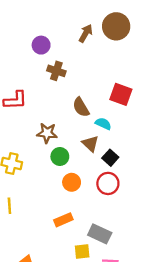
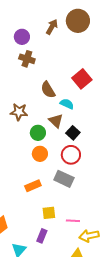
purple circle: (41, 45) -> (22, 37), moved
red square: (121, 94) -> (82, 79), turned 30
green circle: (60, 156) -> (38, 133), moved
gray rectangle: (100, 234) -> (64, 179), moved

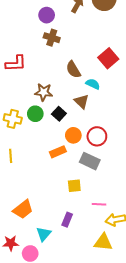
green circle: (38, 133) -> (35, 114), moved
black square: (73, 133) -> (59, 114), moved
orange circle: (40, 154) -> (73, 135), moved
orange rectangle: (33, 186) -> (58, 152), moved
yellow square: (49, 213) -> (74, 186), moved

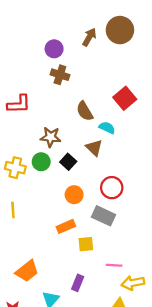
orange circle: (73, 135) -> (74, 195), moved
orange rectangle: (58, 152) -> (66, 226), moved

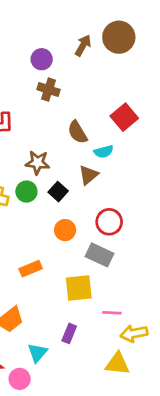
cyan semicircle: (107, 128) -> (104, 152), turned 140
brown triangle: (94, 148) -> (88, 175), turned 36
orange rectangle: (66, 226) -> (31, 269), moved
yellow square: (86, 244) -> (79, 288), size x1.5

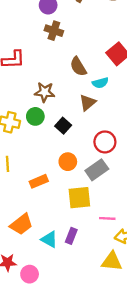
black square: (58, 192) -> (63, 126), moved
orange circle: (65, 230) -> (68, 162), moved
gray rectangle: (99, 255) -> (97, 170), turned -60
cyan triangle: (37, 353) -> (49, 239), moved, turned -42

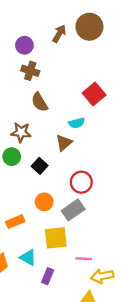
brown semicircle: (78, 67) -> (40, 102), moved
cyan triangle: (49, 239) -> (28, 258), moved

